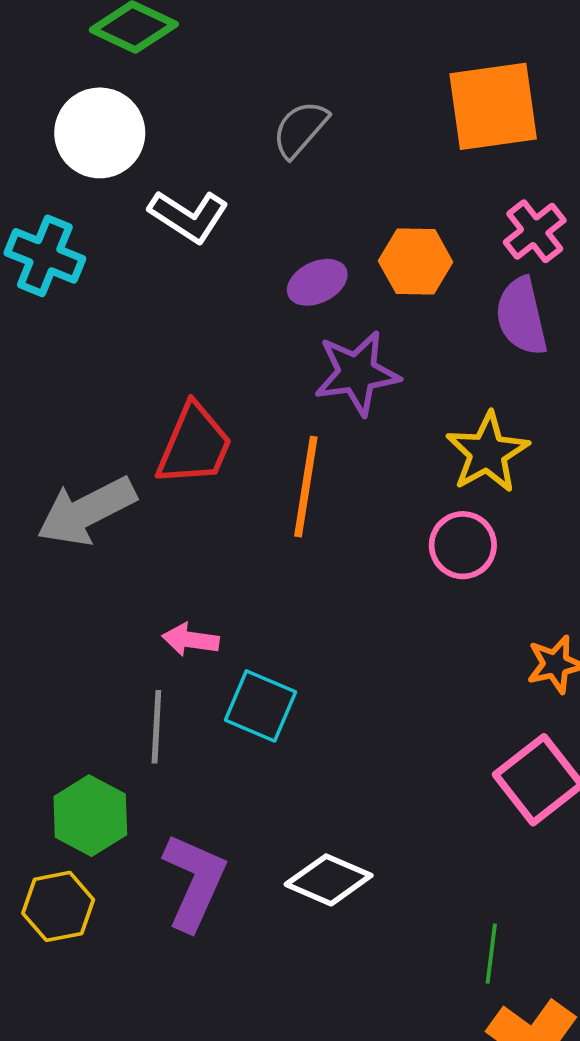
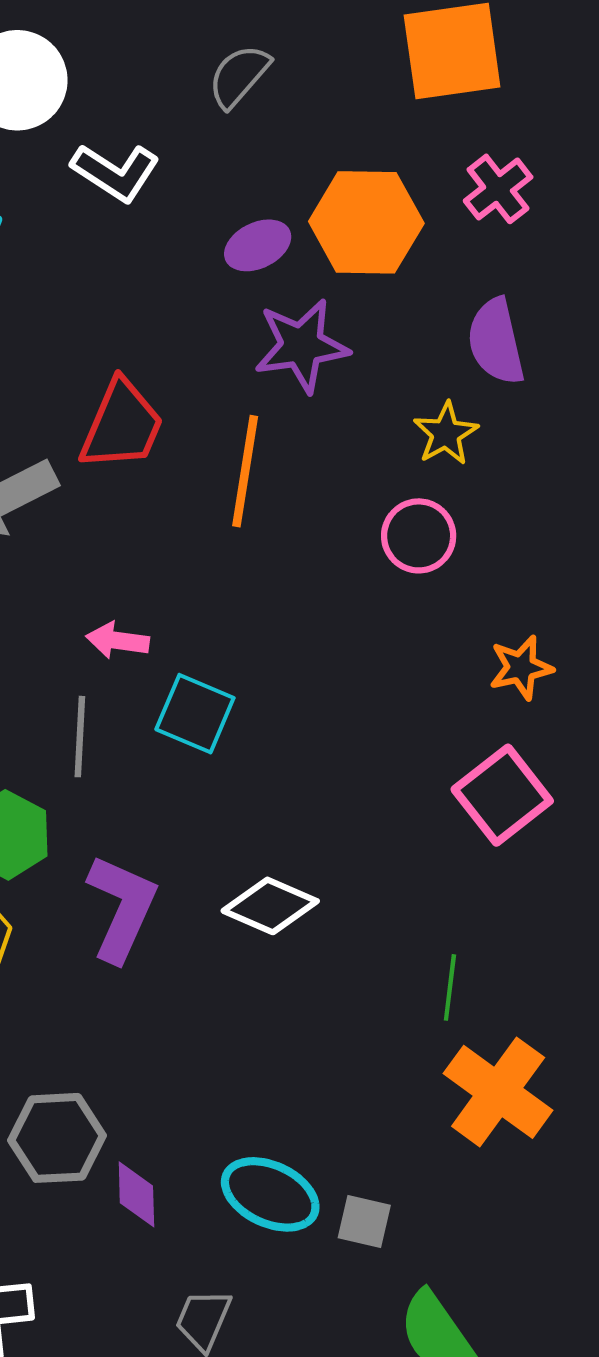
orange hexagon: (416, 262) -> (366, 222), size x1.4
purple semicircle: (521, 316) -> (496, 342), moved
yellow star: (487, 453) -> (446, 434), size x0.7

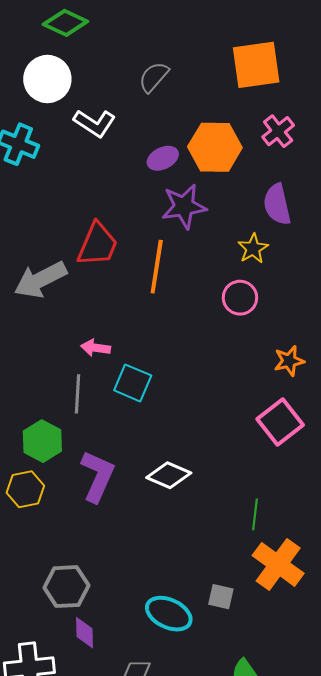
purple diamond: (136, 1194) -> (85, 633), moved
gray square: (364, 1222) -> (221, 597), moved

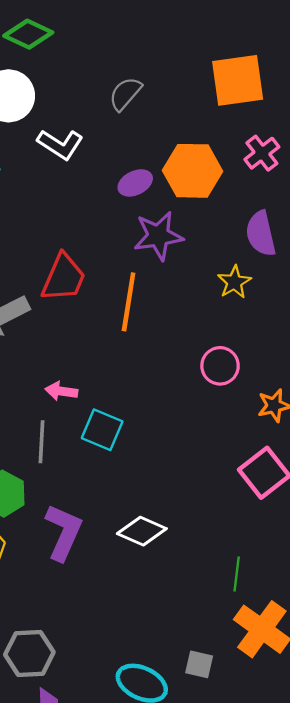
pink circle: (240, 298) -> (220, 366), moved

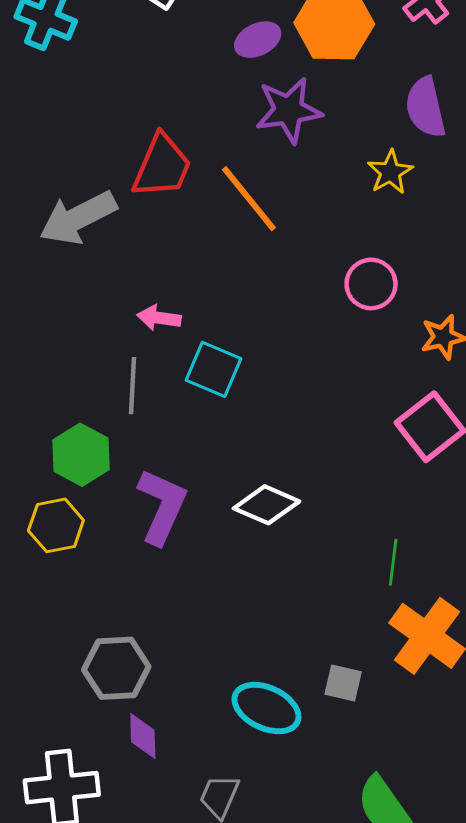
orange line: (129, 302) -> (249, 199), turned -48

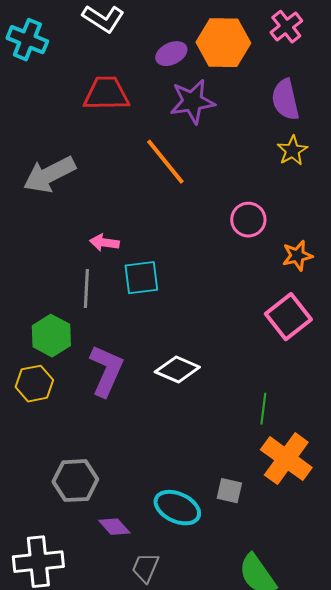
red trapezoid: (162, 166) -> (106, 94), moved, turned -114
yellow star: (390, 172) -> (292, 151), moved
cyan square: (213, 369) -> (141, 278), turned -30
purple diamond: (143, 736) -> (114, 527), moved, turned -40

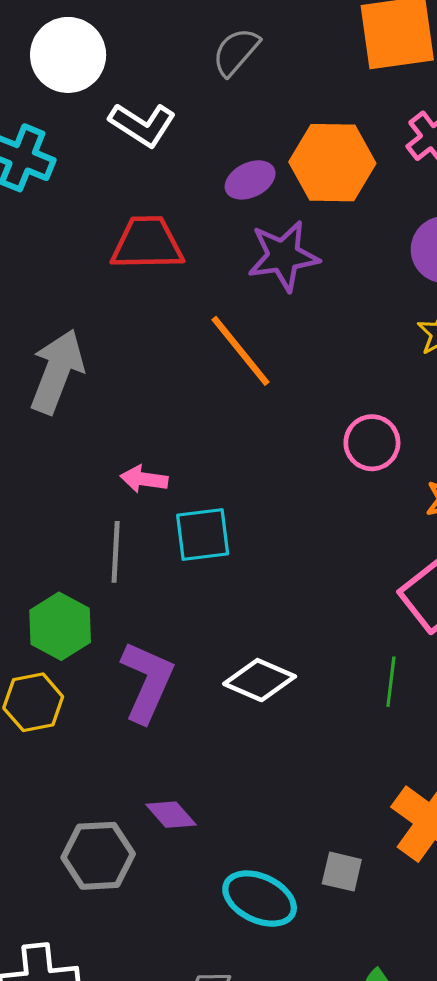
gray arrow: (49, 175) -> (57, 371), turned 138
green line: (263, 409) -> (391, 682), moved
purple diamond: (114, 527) -> (171, 815), moved

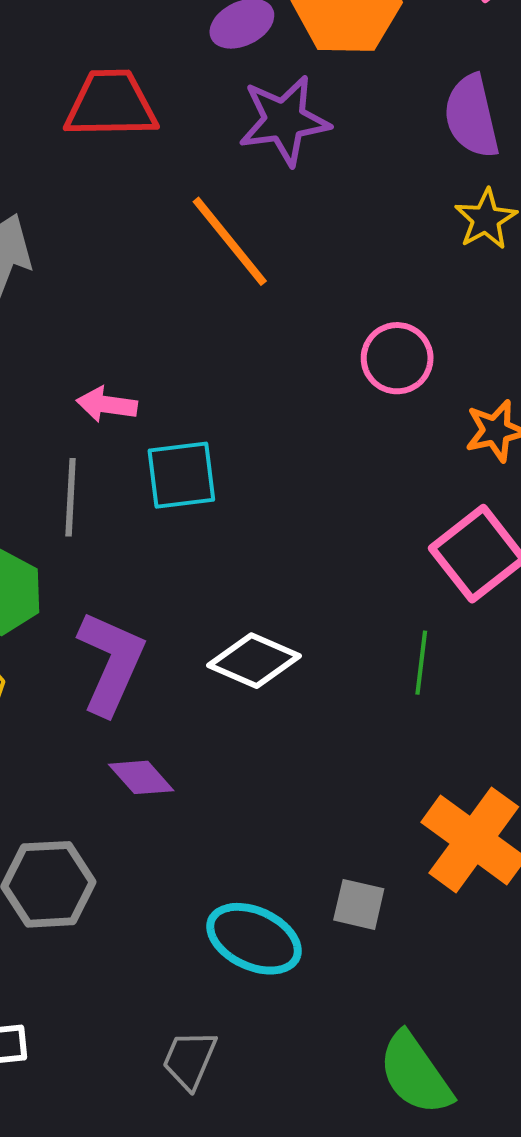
purple diamond: (171, 815) -> (141, 777), moved

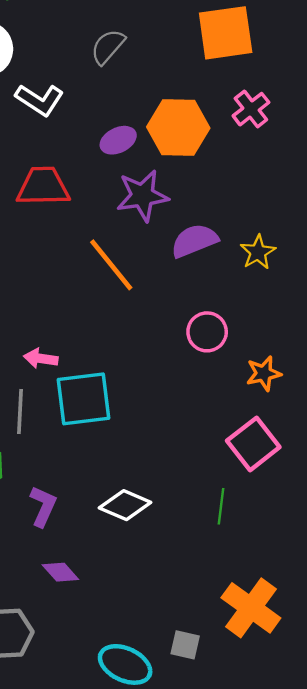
purple semicircle: (472, 116) -> (194, 241), moved, turned 81
cyan square: (181, 475) -> (84, 399), size x1.4
purple L-shape: (111, 663) -> (43, 506), size x0.7

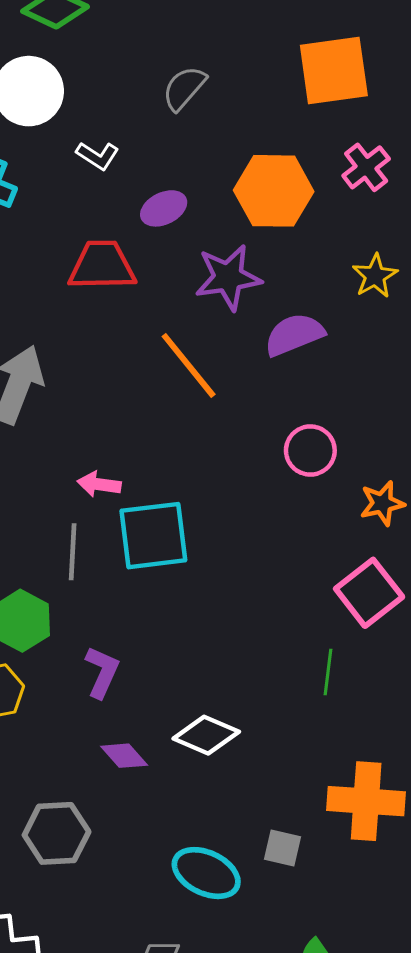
white L-shape: (40, 100) -> (98, 156), size x0.7
purple ellipse: (118, 140) -> (164, 208), moved
yellow star: (258, 252) -> (375, 276), moved
white diamond: (125, 505) -> (206, 735), moved
orange cross: (251, 608) -> (366, 801), turned -32

